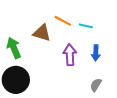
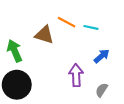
blue arrow: (96, 53) -> (102, 56), turned -133
purple arrow: (70, 55) -> (76, 75), moved

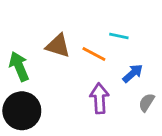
orange line: (67, 22) -> (94, 54), moved
gray semicircle: (102, 90) -> (147, 102), moved

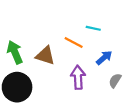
brown triangle: (58, 46) -> (45, 56), moved

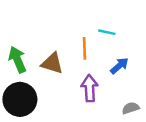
orange line: (74, 42) -> (85, 48), turned 60
gray semicircle: (115, 81) -> (131, 108), moved, turned 40

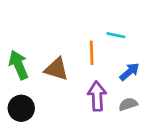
black circle: (20, 99) -> (21, 108), size x0.7
gray semicircle: (131, 108) -> (128, 104), moved

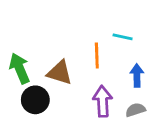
blue arrow: (129, 72) -> (137, 76), turned -50
black circle: (21, 108) -> (35, 100), moved

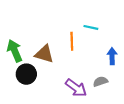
blue arrow: (137, 76) -> (112, 56), moved
purple arrow: (103, 101) -> (76, 88), moved, turned 130

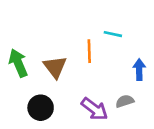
brown triangle: (44, 54) -> (55, 67), turned 36
black circle: (26, 74) -> (41, 108), moved

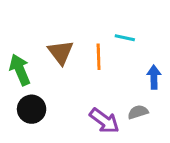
brown triangle: (55, 67) -> (61, 52), moved
black circle: (41, 108) -> (32, 109), moved

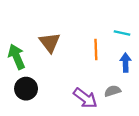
cyan line: (125, 38) -> (122, 33), moved
orange line: (99, 57) -> (96, 50), moved

